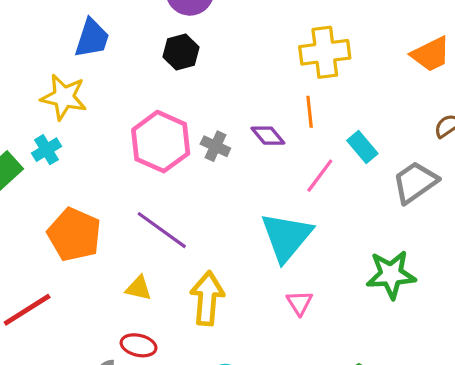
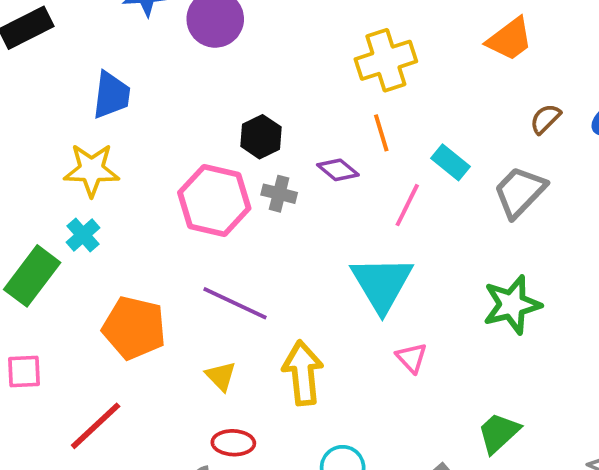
black hexagon: (181, 52) -> (261, 137), moved
yellow triangle: (139, 288) -> (221, 376), turned 44

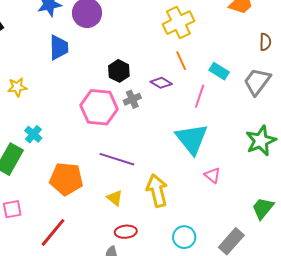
blue trapezoid: (111, 95) -> (59, 48), moved
brown semicircle: (545, 119) -> (265, 42), turned 144
yellow star: (92, 170) -> (17, 87), moved, size x0.7
gray cross: (279, 194) -> (132, 99), turned -30

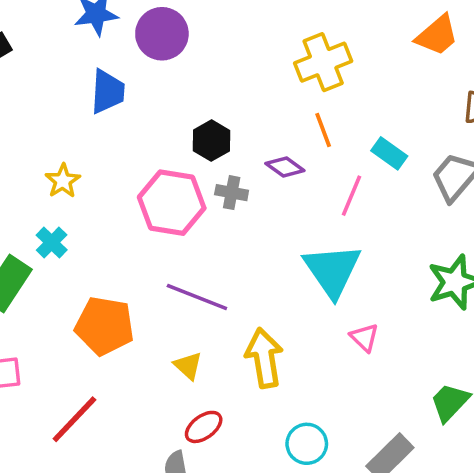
yellow star: (17, 87) -> (63, 181), moved, turned -30
gray cross: (132, 99) -> (232, 193), turned 30
red ellipse: (126, 232) -> (204, 427), turned -35

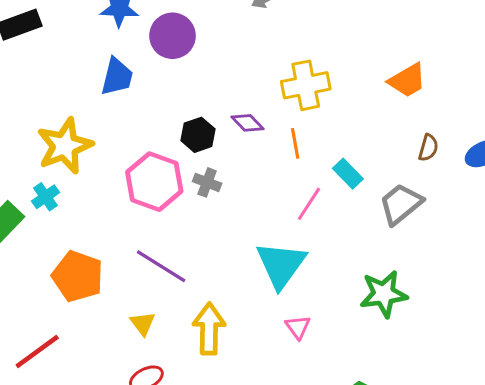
purple diamond: (285, 167) -> (247, 123), moved
yellow star: (63, 181) -> (65, 146), size x1.8

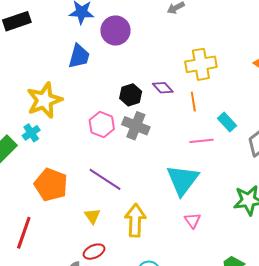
pink hexagon: (154, 182) -> (102, 125), size x0.7
gray cross: (207, 182) -> (136, 126), size x1.5
pink line: (309, 204) -> (201, 141), turned 50
red line: (37, 351) -> (24, 233), turned -36

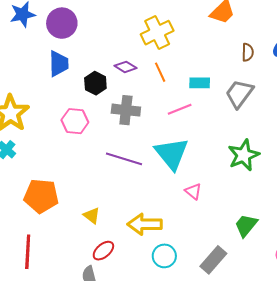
blue trapezoid: (79, 56) -> (59, 64), moved
cyan rectangle: (227, 122) -> (200, 83), turned -30
gray cross: (136, 126) -> (126, 110), moved
purple line: (105, 179) -> (124, 159), moved
yellow arrow: (135, 220) -> (145, 224), moved, turned -76

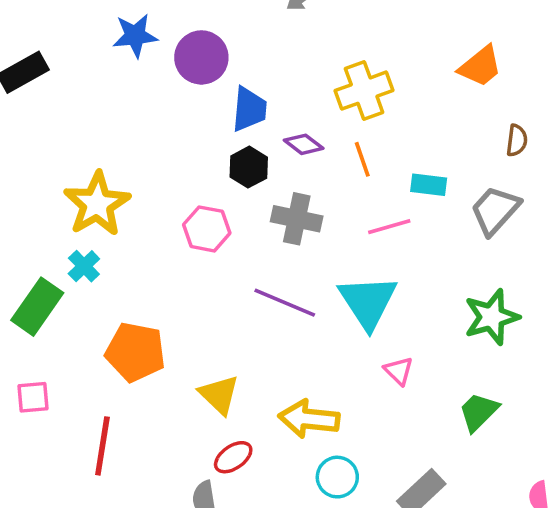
blue trapezoid: (59, 64) -> (249, 109), moved
yellow triangle: (92, 216) -> (219, 395), size x1.4
green trapezoid: (246, 225) -> (479, 412), moved

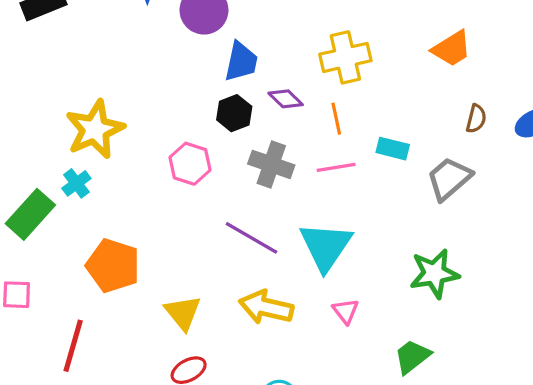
pink line: (389, 227) -> (336, 167), moved
yellow arrow: (309, 419) -> (266, 307), moved

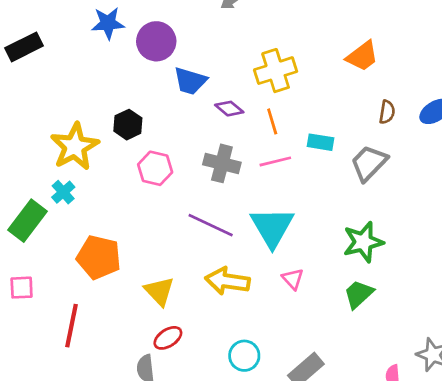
blue trapezoid: (241, 62) -> (190, 81), turned 99
black hexagon: (234, 113) -> (128, 125), moved
green trapezoid: (412, 356) -> (359, 294), moved

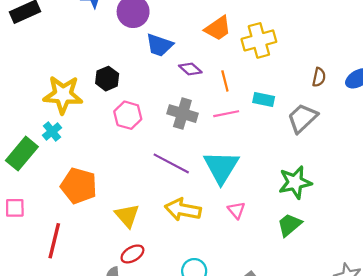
orange trapezoid: (362, 56) -> (218, 28), moved
yellow cross: (276, 71) -> (259, 40), moved
yellow star: (75, 147) -> (63, 95), turned 30

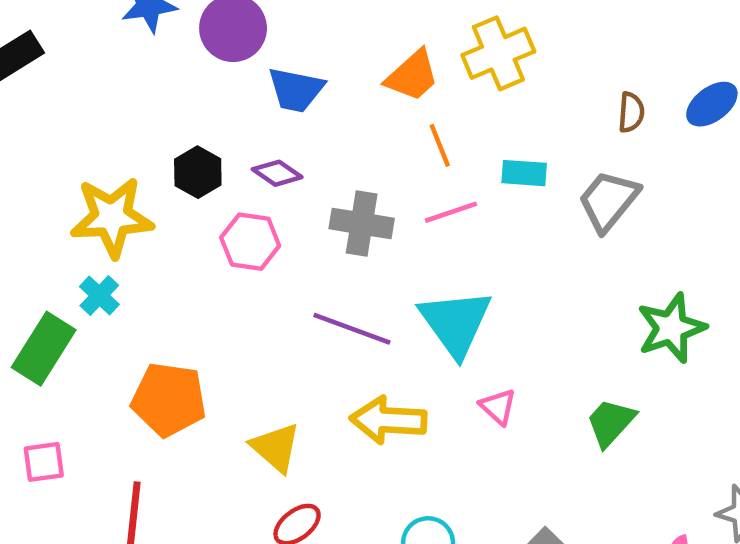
orange trapezoid: (218, 28) -> (412, 76), moved
purple diamond: (190, 69) -> (277, 173), moved
green star: (295, 182) -> (671, 328), moved

